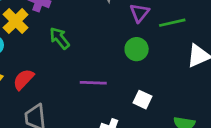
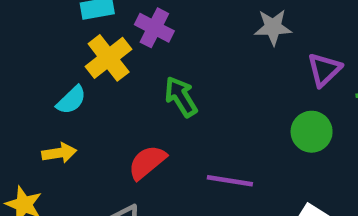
red semicircle: (23, 79) -> (147, 162), moved

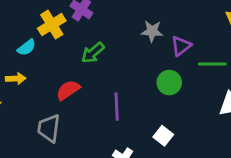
gray star: (273, 27) -> (152, 31), moved
green arrow: (181, 97) -> (93, 53), turned -105
purple line: (230, 181) -> (117, 107), turned 72

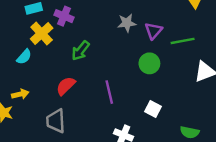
yellow arrow: (16, 79) -> (20, 94), moved

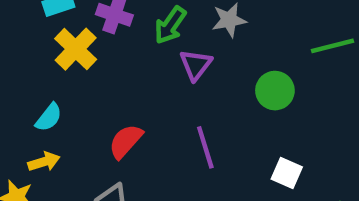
purple triangle: (153, 31) -> (196, 65), moved
green arrow: (81, 51) -> (170, 25), moved
cyan semicircle: (24, 57) -> (49, 117), moved

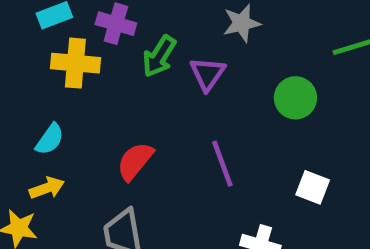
green arrow: (170, 25) -> (159, 56), moved
yellow cross: (76, 49) -> (75, 63), turned -36

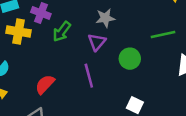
purple triangle: (208, 74) -> (97, 42), moved
purple line: (222, 164) -> (89, 76), moved

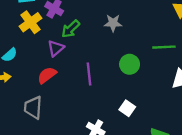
yellow cross: (19, 32) -> (31, 22), turned 35
purple triangle: (97, 42) -> (56, 48), moved

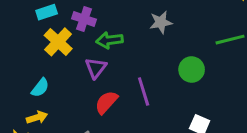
green arrow: (71, 29) -> (109, 40), turned 48
red semicircle: (47, 75) -> (106, 102), moved

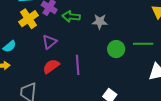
green arrow: (109, 40) -> (71, 17), moved
green circle: (192, 70) -> (116, 49), moved

